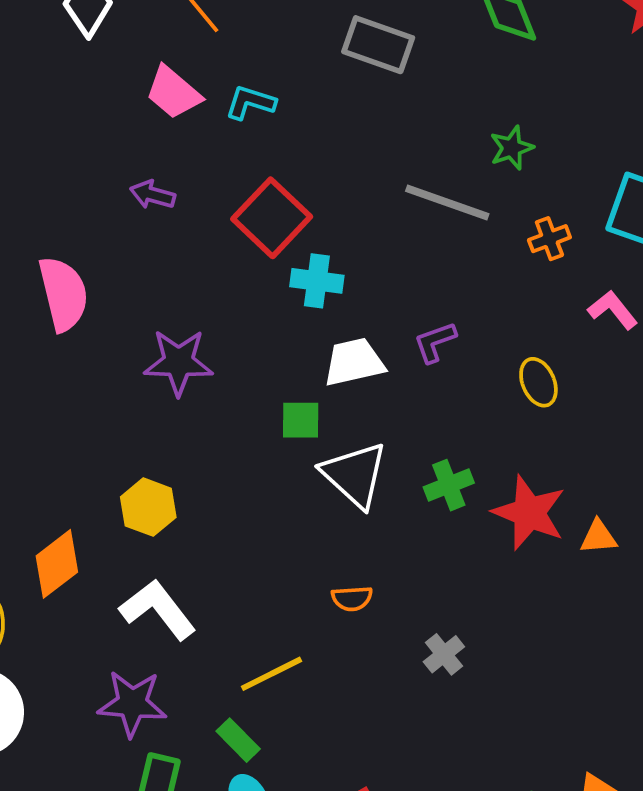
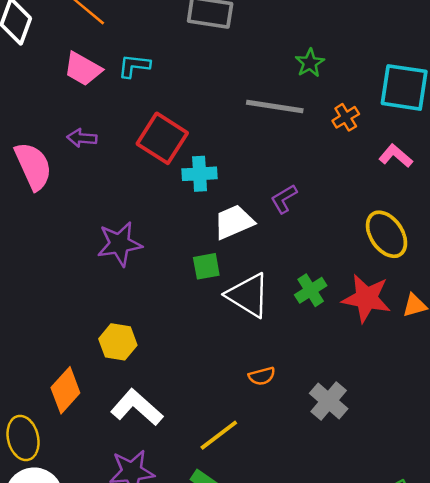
pink semicircle: (63, 294) -> (33, 166), moved
yellow ellipse: (538, 382) -> (387, 234), moved, size x1.5
gray cross: (444, 654) -> (329, 401), size x1.4

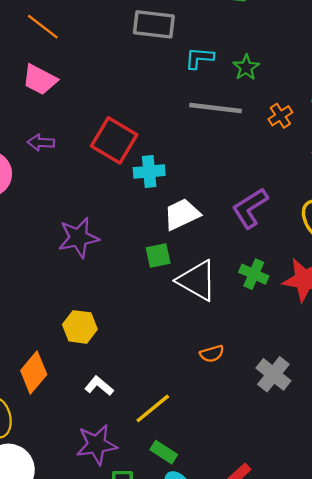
cyan L-shape: (134, 66) -> (199, 58), moved
purple L-shape: (284, 199) -> (250, 208), moved, size x1.5
green cross: (311, 290) -> (254, 274), turned -32
white L-shape: (137, 407) -> (99, 386), size x0.6
yellow line: (219, 435) -> (153, 408), moved

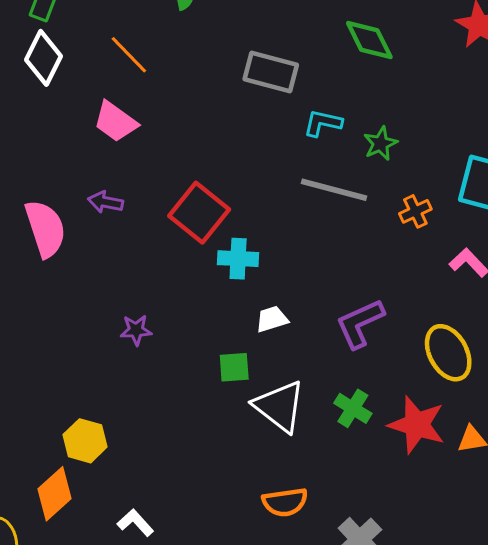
white trapezoid: (182, 214) -> (272, 319), size x0.7
purple star: (78, 238) -> (136, 330), size x0.6
yellow hexagon: (80, 327) -> (85, 441), moved
orange semicircle: (212, 354) -> (285, 502), size x1.4

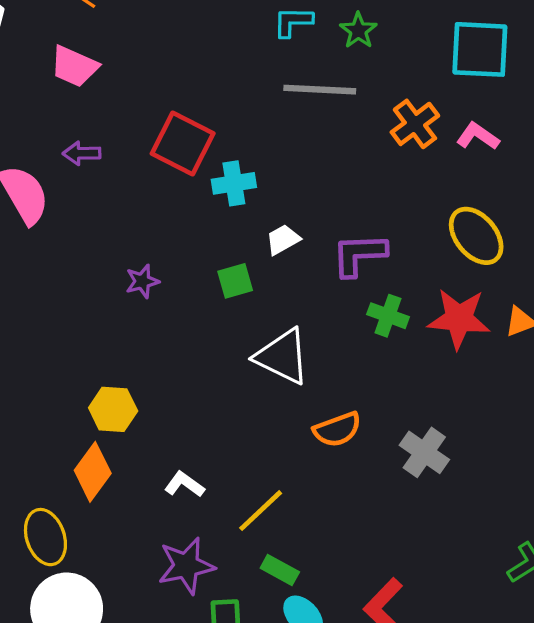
orange cross: (415, 211) -> (415, 124), moved, size x1.4
purple L-shape: (360, 323) -> (359, 255), moved, turned 34
green square: (234, 367) -> (235, 281), moved
white triangle: (279, 406) -> (282, 357), moved

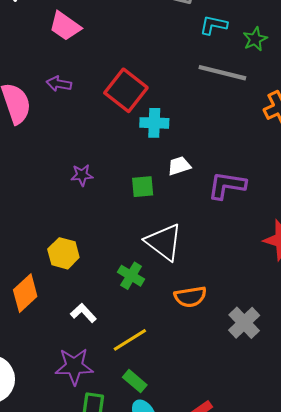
green cross: (388, 316) -> (131, 276), moved
yellow hexagon: (113, 409) -> (63, 253), moved

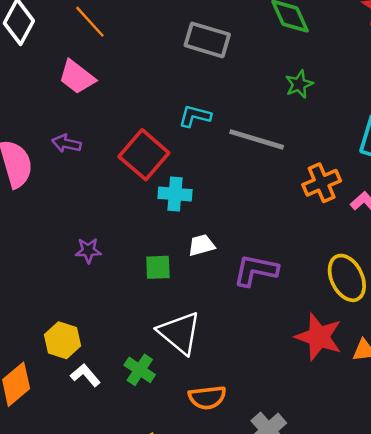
cyan L-shape: (213, 25) -> (195, 116), moved
green star: (255, 39) -> (299, 84), moved
white L-shape: (83, 313) -> (85, 375), moved

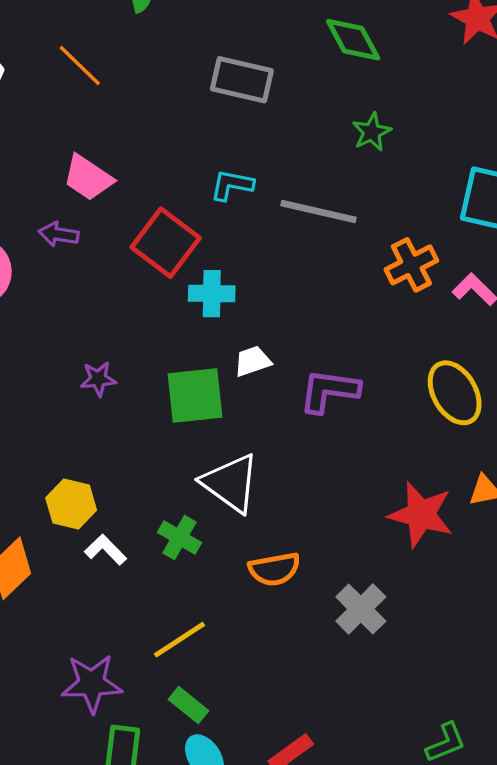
pink trapezoid: (77, 77) -> (88, 178), moved
green square: (158, 267) -> (195, 395), size x1.6
red star: (319, 337) -> (421, 515), moved

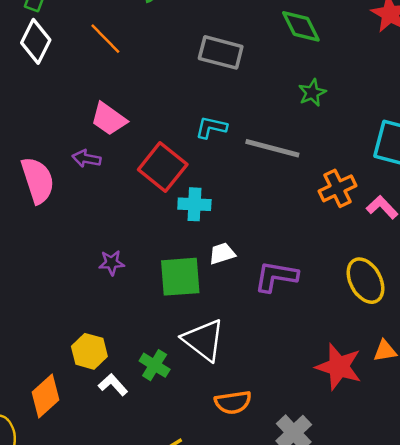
green cross: (179, 538) -> (155, 365), moved

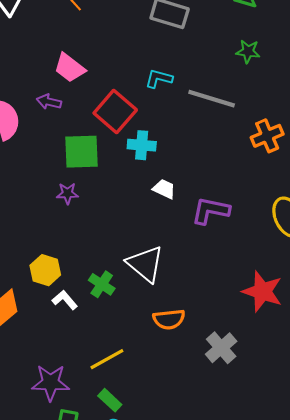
green star: (312, 93) -> (248, 51), turned 30
white trapezoid: (222, 254) -> (164, 189), turned 40
green square: (180, 277) -> (81, 152), moved

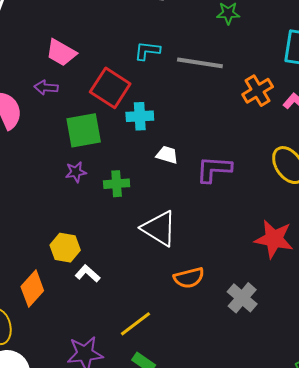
green cross: (102, 284) -> (117, 184), moved, turned -30

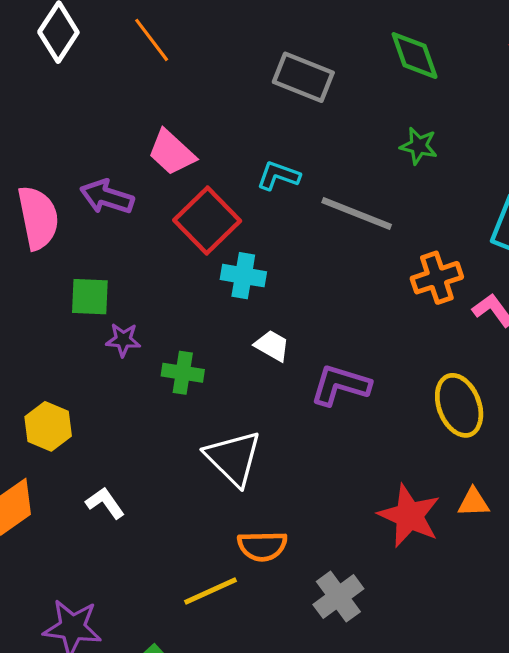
pink trapezoid: (61, 53) -> (171, 153), moved
purple arrow: (46, 87) -> (107, 197), size x1.4
green square: (84, 130) -> (90, 297), moved, size x0.7
yellow hexagon: (65, 248) -> (48, 426), moved
yellow line: (135, 324) -> (211, 591), moved

